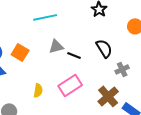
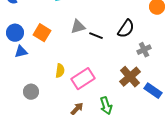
black semicircle: (104, 48) -> (126, 29), turned 66
pink rectangle: (70, 85) -> (83, 79), moved

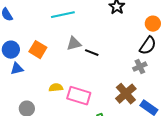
black semicircle: (126, 29) -> (148, 46), moved
yellow semicircle: (60, 71) -> (56, 88), turned -104
pink rectangle: (83, 79) -> (79, 96), turned 50

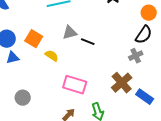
yellow semicircle: (56, 88) -> (52, 56), moved, turned 40

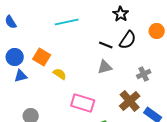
gray triangle: (70, 33) -> (105, 67), moved
black semicircle: (144, 35) -> (128, 40), moved
black line: (88, 42) -> (106, 45), moved

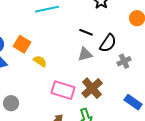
black semicircle: (128, 40) -> (108, 43), moved
brown cross: (130, 101) -> (92, 88), moved

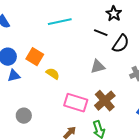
black line: (86, 32) -> (101, 33), moved
black semicircle: (108, 43) -> (121, 44), moved

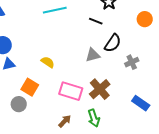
black semicircle: (121, 44) -> (113, 43), moved
orange square: (35, 57) -> (30, 87), moved

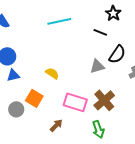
gray circle: (19, 104) -> (16, 109), moved
brown arrow: (65, 121) -> (56, 125), moved

